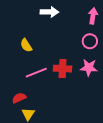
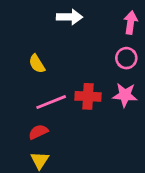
red semicircle: (19, 98) -> (38, 132), moved

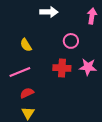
pink circle: (126, 58) -> (71, 41), moved
pink line: (51, 102) -> (20, 72), moved

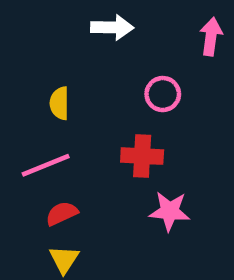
yellow semicircle: (26, 45) -> (59, 103), turned 32
pink star: (88, 67) -> (170, 211), moved

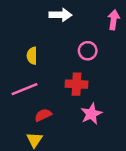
pink star: (170, 211) -> (91, 114), turned -30
red semicircle: (62, 213) -> (43, 115), moved

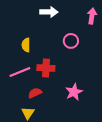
red cross: (77, 84) -> (46, 68), moved

